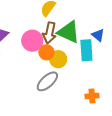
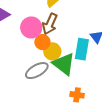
green triangle: (69, 32) -> (64, 64), moved

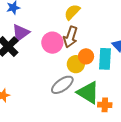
orange circle: (42, 42) -> (86, 56), moved
green triangle: (64, 64) -> (88, 92), moved

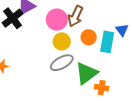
yellow circle: (76, 64) -> (62, 41), moved
green triangle: (88, 92) -> (86, 73), turned 45

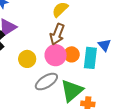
pink circle: (57, 20) -> (56, 55), moved
yellow circle: (62, 41) -> (27, 59), moved

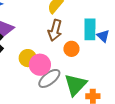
pink circle: (56, 55) -> (40, 65), moved
cyan rectangle: (90, 58) -> (90, 29), moved

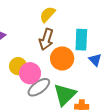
blue triangle: (103, 36) -> (95, 60), moved
orange circle: (71, 49) -> (62, 58), size x1.5

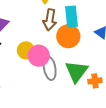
cyan rectangle: (81, 40) -> (72, 17), moved
gray ellipse: (39, 87) -> (50, 68), turned -55

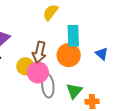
brown arrow: (50, 20) -> (39, 52), moved
green triangle: (76, 71) -> (74, 91), size x0.7

